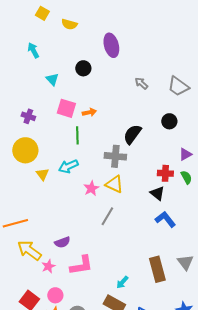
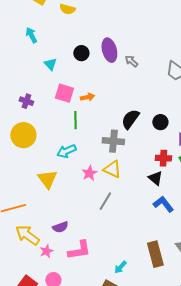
purple ellipse: (111, 45) -> (109, 50), moved
gray arrow: (141, 83) -> (131, 61), moved
black circle: (169, 121) -> (160, 122), moved
yellow triangle: (42, 174) -> (47, 179), moved, size x1.5

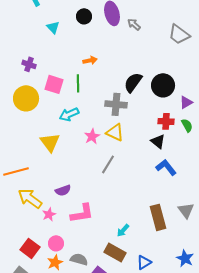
pink square: (64, 93) -> (54, 84), moved
black circle: (160, 122) -> (163, 85), size x1.5

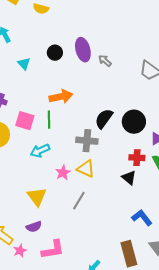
orange arrow: (90, 60) -> (61, 97), size x1.6
yellow triangle: (50, 142) -> (37, 197), moved
blue L-shape: (166, 167) -> (142, 218), moved

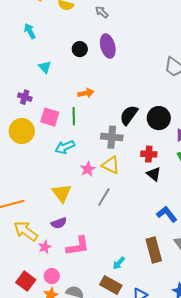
gray arrow: (105, 61) -> (102, 12), moved
cyan triangle: (24, 64) -> (45, 67), moved
orange arrow: (61, 97) -> (86, 93), size x0.7
red cross: (137, 158) -> (149, 154), moved

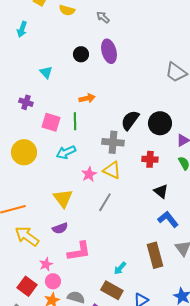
cyan arrow: (30, 31) -> (22, 29), moved, turned -133
yellow circle: (22, 131) -> (24, 152), moved
black triangle: (154, 174) -> (161, 191), moved
pink star: (45, 247) -> (46, 264), moved

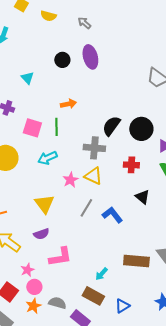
blue L-shape: (168, 219) -> (112, 215), moved
brown rectangle: (155, 255) -> (136, 261), turned -70

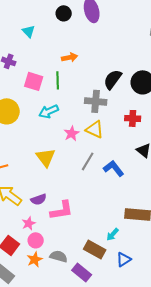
purple semicircle: (41, 234) -> (39, 199), moved
cyan arrow: (101, 274) -> (113, 234), moved

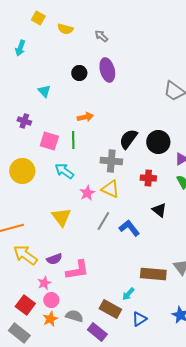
cyan arrow: (49, 111) -> (64, 171), turned 60

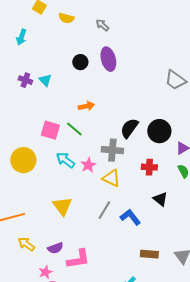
purple cross: (24, 121) -> (25, 80), moved
green line: (73, 140) -> (74, 129), turned -48
pink star: (87, 193) -> (88, 165), moved
yellow arrow: (25, 255) -> (26, 244), size x0.7
brown rectangle: (153, 274) -> (149, 254), moved, size x0.7

